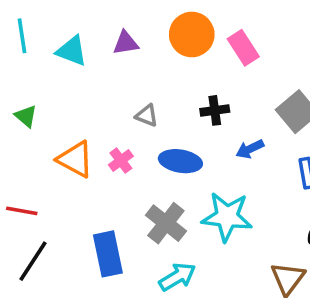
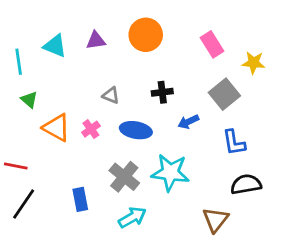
cyan line: (22, 36) -> (19, 62), moved
pink rectangle: (243, 48) -> (212, 44), moved
green triangle: (26, 116) -> (29, 100), moved
blue rectangle: (108, 254) -> (80, 199), size x0.7

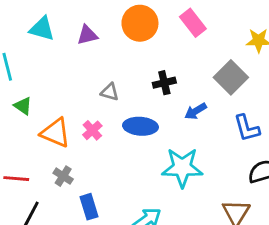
pink rectangle: (212, 44) -> (193, 23), moved
cyan triangle: (55, 46) -> (42, 29), moved
gray cross: (124, 177) -> (63, 176), moved, size x0.6

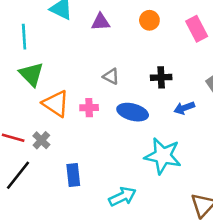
orange circle: (140, 23) -> (149, 20), size x0.6
green triangle: (23, 106) -> (31, 74), size x1.5
pink cross: (92, 130) -> (89, 108), turned 30
gray cross: (63, 176) -> (41, 140), moved

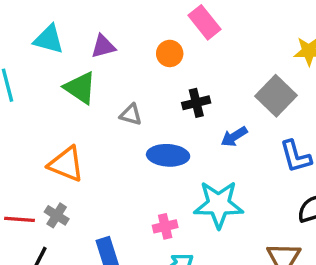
orange circle: (149, 20) -> (170, 53), moved
pink rectangle: (197, 29) -> (205, 22), moved
green triangle: (31, 74) -> (80, 88), moved
pink cross: (89, 108) -> (165, 226), moved

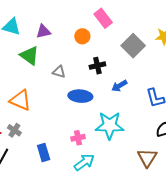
gray square: (276, 96) -> (133, 46), moved

